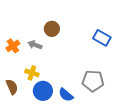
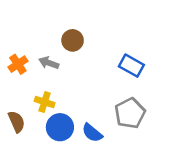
blue rectangle: (102, 38) -> (131, 66), moved
gray pentagon: (93, 81) -> (130, 113), turned -30

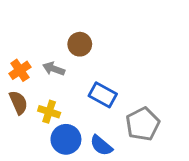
blue rectangle: (131, 66) -> (103, 95), moved
brown semicircle: (17, 122) -> (18, 103), moved

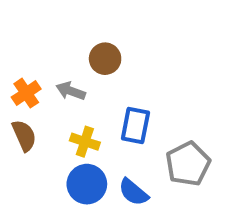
blue rectangle: (103, 95) -> (135, 125), turned 72
yellow cross: (49, 112) -> (85, 142), moved

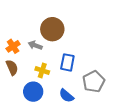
brown circle: (105, 59) -> (52, 29), size x1.5
blue circle: (87, 184) -> (33, 92), moved

